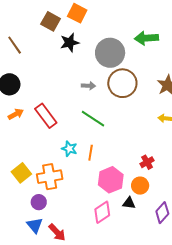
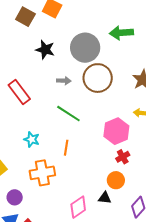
black star: (70, 43) -> (45, 50), moved, turned 30
red rectangle: (46, 116) -> (19, 92), moved
cyan star: (69, 149) -> (32, 139), moved
orange cross: (50, 177) -> (42, 173), moved
pink hexagon: (111, 180) -> (116, 131), moved

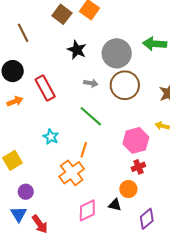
orange cross: (42, 173) -> (72, 173), moved, turned -35

